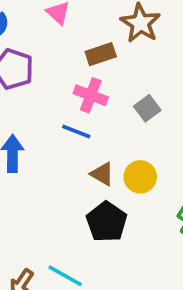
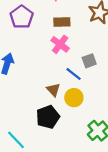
brown rectangle: (101, 54) -> (62, 22), moved
blue line: (76, 131) -> (74, 74), moved

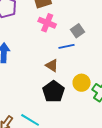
blue line: (74, 74) -> (67, 46), turned -35
yellow circle: (74, 98) -> (82, 83), moved

